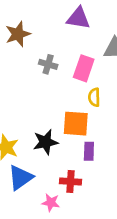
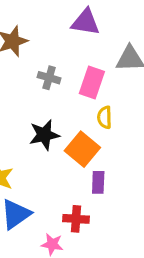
orange square: (76, 124) -> (82, 149), turned 36
black star: (45, 142) -> (44, 135), moved

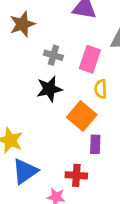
black star: (44, 135) -> (49, 89), moved

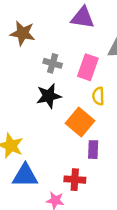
brown star: (22, 24) -> (23, 33), turned 30
blue triangle: (25, 171) -> (25, 176), turned 36

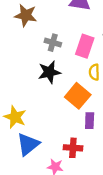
blue triangle: (25, 176) -> (28, 144), turned -40

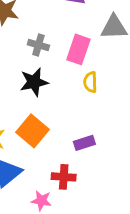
orange square: (78, 96) -> (33, 131), moved
purple rectangle: (90, 121) -> (84, 143), turned 70

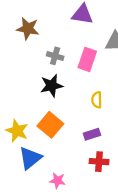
yellow semicircle: (90, 82) -> (97, 100), moved
red cross: (64, 177) -> (99, 162), moved

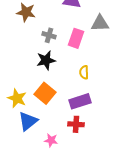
purple rectangle: (92, 134) -> (80, 101), size x1.5
red cross: (99, 162) -> (76, 124), moved

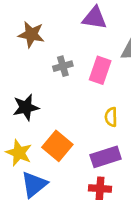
gray cross: (49, 35) -> (63, 66), turned -32
black star: (46, 60) -> (26, 107), moved

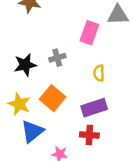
gray cross: (63, 66) -> (57, 58), moved

